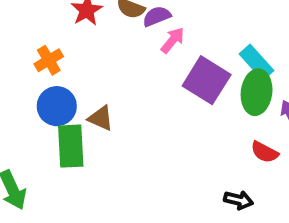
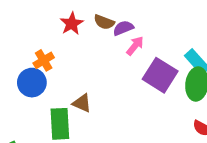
blue circle: (57, 106) -> (32, 83), moved

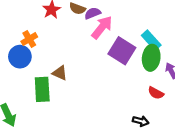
pink arrow: (135, 46) -> (102, 27), size x1.5

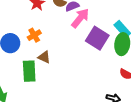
orange cross: (29, 39) -> (34, 35), moved

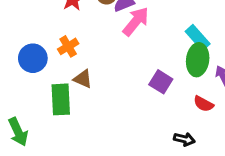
purple square: (97, 38) -> (161, 82), moved, size x0.7

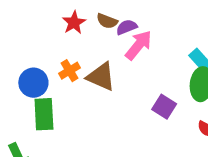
brown triangle: (83, 79) -> (101, 77), moved, size x1.5
green rectangle: (61, 99) -> (44, 114), moved

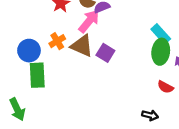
pink arrow: (139, 45) -> (89, 21), moved
purple square: (164, 107) -> (105, 53), moved

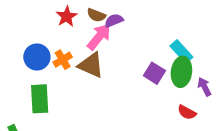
blue circle: (29, 51) -> (37, 57), moved
purple square: (105, 53) -> (154, 73), moved

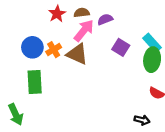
brown semicircle: (96, 15) -> (82, 13), turned 152
purple semicircle: (114, 21) -> (105, 19), moved
purple square: (154, 73) -> (121, 47), moved

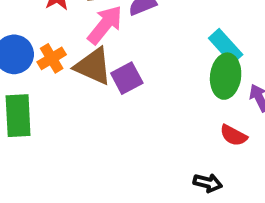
purple square: (121, 47) -> (127, 78), moved, turned 30

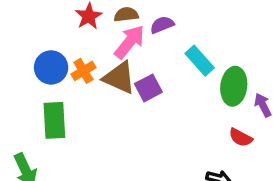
cyan rectangle: (226, 46) -> (200, 61), moved

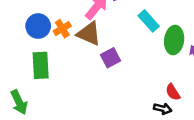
purple square: (148, 88) -> (111, 58), moved
red semicircle: (241, 137) -> (173, 92), moved, turned 30

